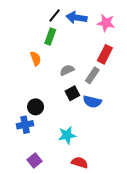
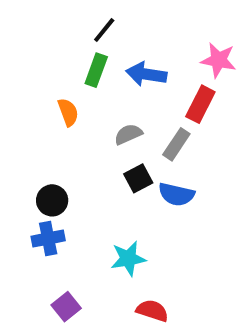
blue arrow: (77, 18) -> (146, 74), moved
pink star: (106, 23) -> (218, 60), moved
black circle: (36, 107) -> (52, 200), moved

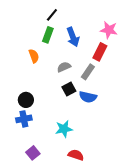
blue arrow: (146, 74) -> (73, 37), turned -120

